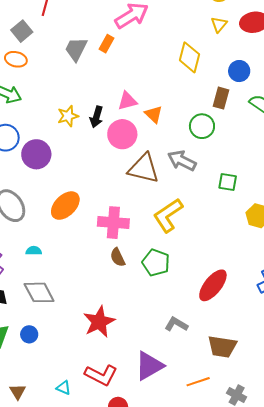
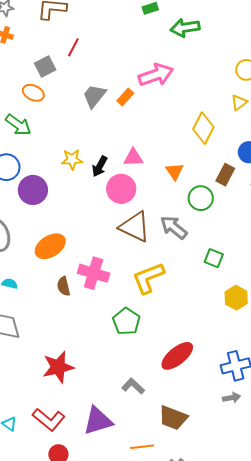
orange triangle: (154, 114) -> (174, 171), moved
brown semicircle: (118, 257) -> (64, 286), moved

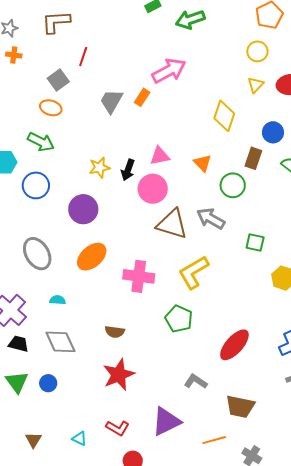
purple circle: (33, 190) -> (83, 209), moved
brown semicircle: (64, 286) -> (115, 332), moved, turned -60
red L-shape: (49, 420) -> (118, 428), size x0.7

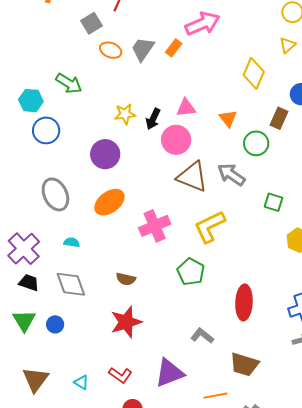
orange ellipse: (51, 108) -> (111, 50), moved
blue circle: (36, 185) -> (46, 130), moved
pink cross: (139, 276) -> (155, 226), turned -36
red ellipse: (234, 345) -> (244, 302), turned -44
brown triangle: (33, 440) -> (35, 380), size x1.6

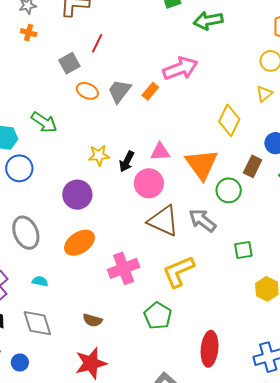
orange triangle: (228, 119) -> (202, 164), size x1.8
green square: (273, 202) -> (243, 250), turned -30

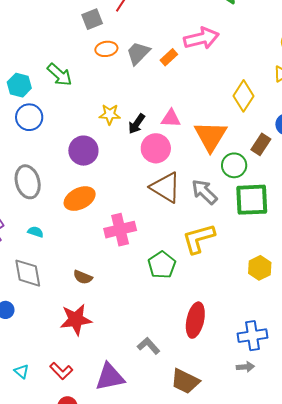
orange ellipse: (87, 91) -> (106, 49), turned -40
green square: (243, 250) -> (252, 200), moved, size x1.8
yellow L-shape: (178, 272) -> (199, 239), moved
green pentagon: (158, 316) -> (162, 265), moved

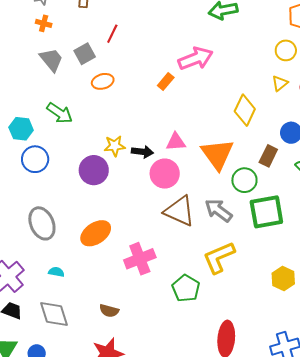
gray trapezoid: (138, 53) -> (51, 60), moved, turned 104
black arrow: (137, 124) -> (142, 152), turned -110
purple circle: (83, 151) -> (94, 170), moved

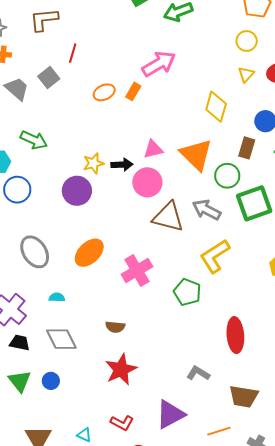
orange ellipse: (103, 81) -> (104, 92), moved

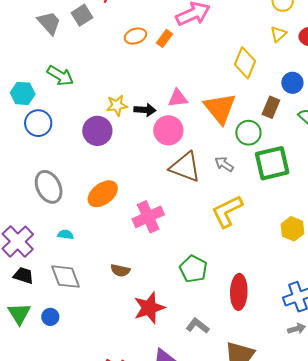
gray arrow: (207, 210) -> (224, 164), size x0.7
green pentagon: (187, 292) -> (193, 269), moved
red star: (121, 370) -> (149, 308), moved

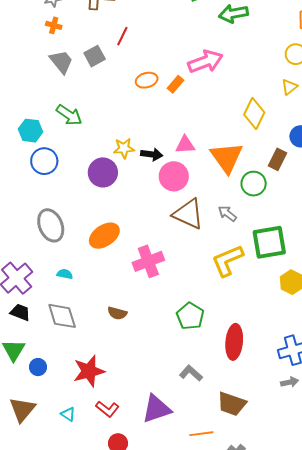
green square: (272, 163) -> (269, 242), moved
red star: (149, 308) -> (89, 371), moved
blue circle: (50, 317) -> (38, 367), moved

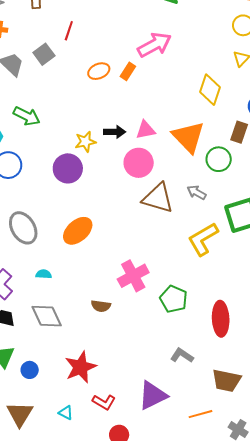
black arrow: (152, 154) -> (115, 132), moved
pink cross: (148, 261) -> (133, 276), moved

